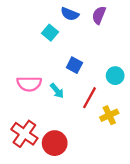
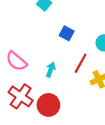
pink semicircle: (29, 84) -> (16, 61), moved, turned 40
cyan arrow: (57, 91) -> (51, 70), moved, turned -120

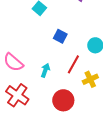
red circle: (48, 105) -> (63, 100), moved

